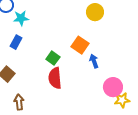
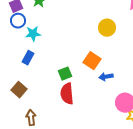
green square: (53, 58) -> (65, 74), turned 32
blue arrow: (94, 61) -> (106, 77), turned -80

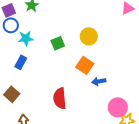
yellow circle: (107, 28) -> (89, 36), moved
green square: (65, 74) -> (58, 43), moved

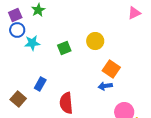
blue rectangle: (21, 62) -> (40, 84), moved
orange square: (85, 65) -> (111, 69), moved

